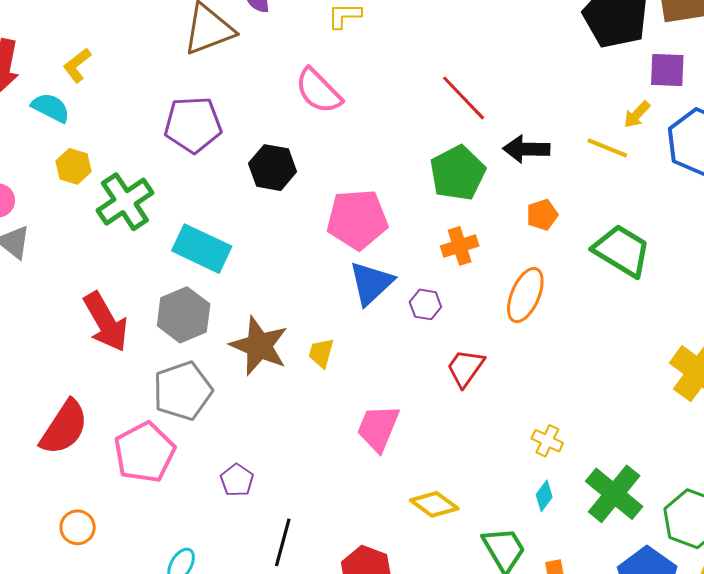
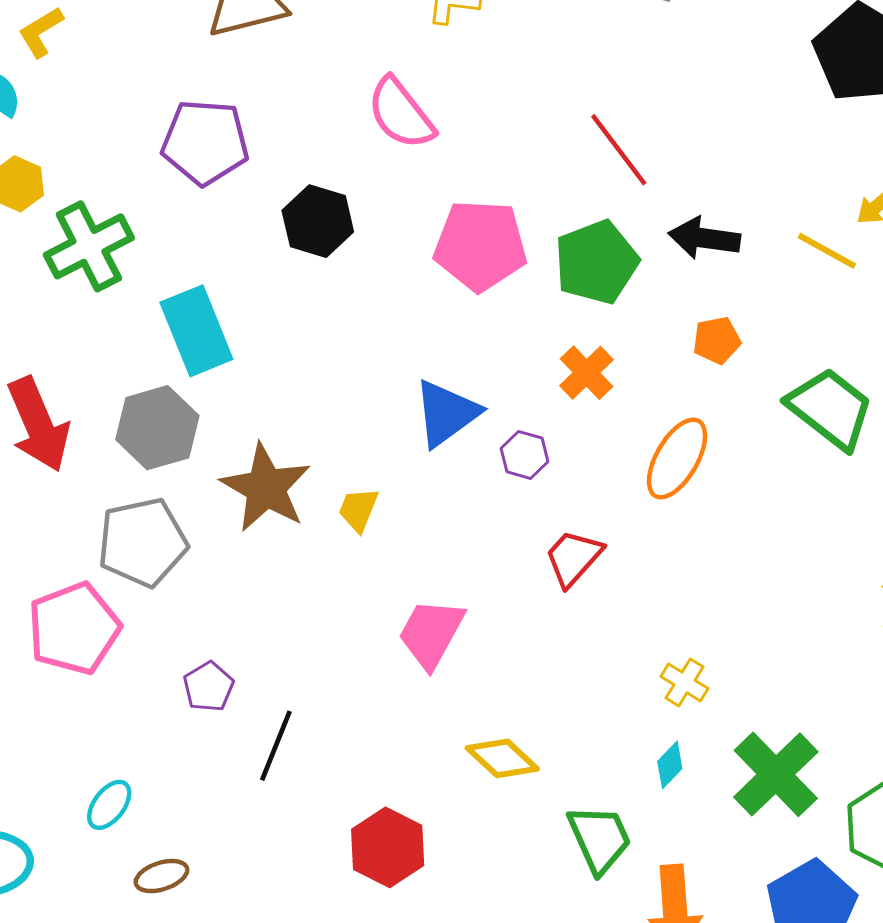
pink pentagon: (357, 219) -> (480, 246), moved
orange cross: (460, 246) -> (587, 373), turned -33
cyan rectangle: (202, 249) -> (196, 331), turned 36
black line: (283, 542) -> (276, 746), moved

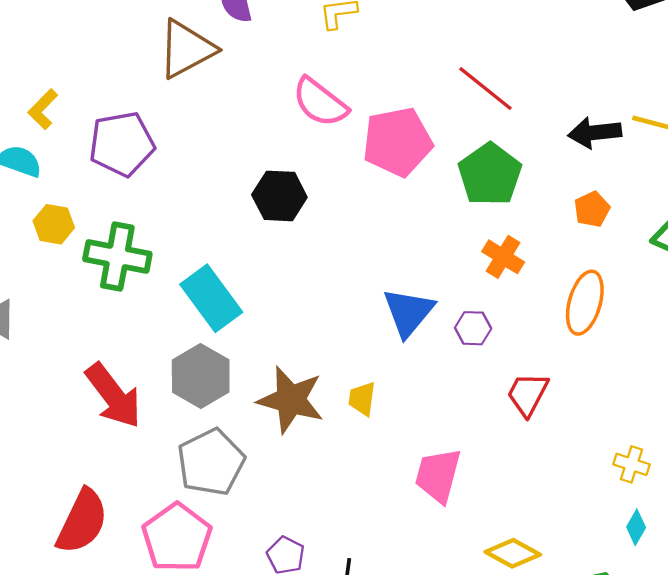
purple pentagon: (205, 142) -> (122, 144), moved
black arrow: (704, 238) -> (595, 133), moved
green cross: (89, 246) -> (117, 257), turned -38
pink pentagon: (480, 246) -> (397, 142), moved

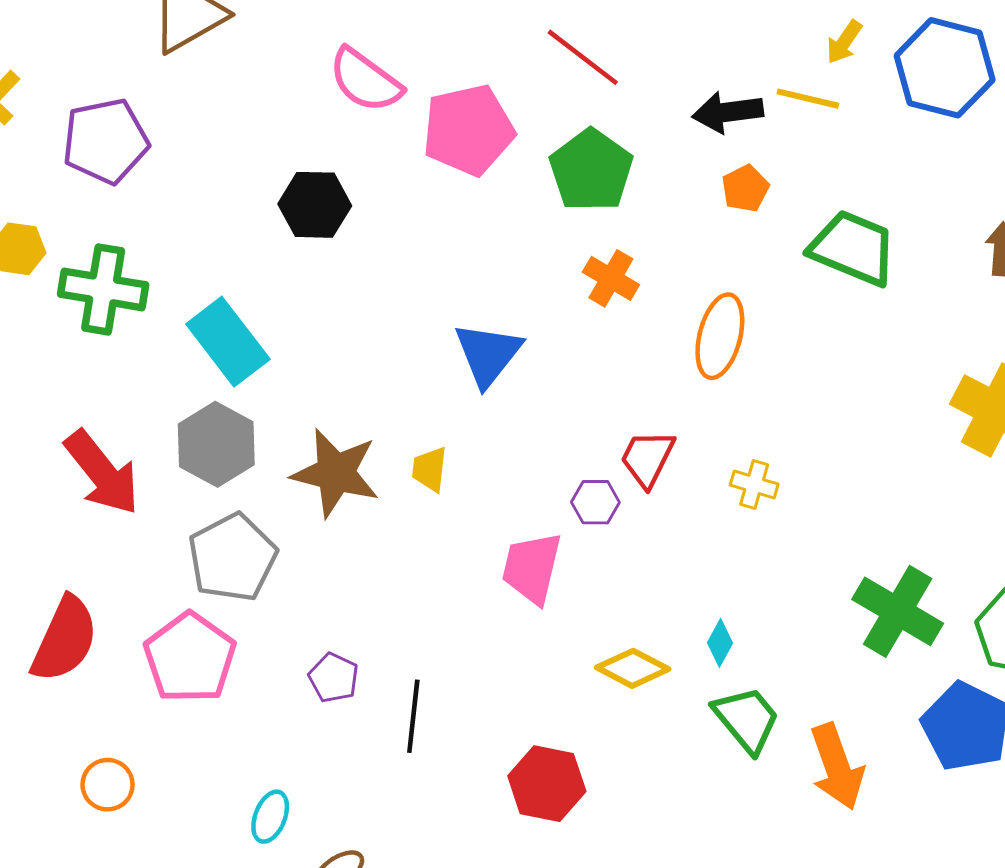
orange pentagon: (592, 209) -> (745, 188), moved
purple hexagon: (473, 328) -> (595, 502), moved
yellow cross: (632, 464) -> (754, 485), moved
cyan diamond: (636, 527) -> (720, 643), moved

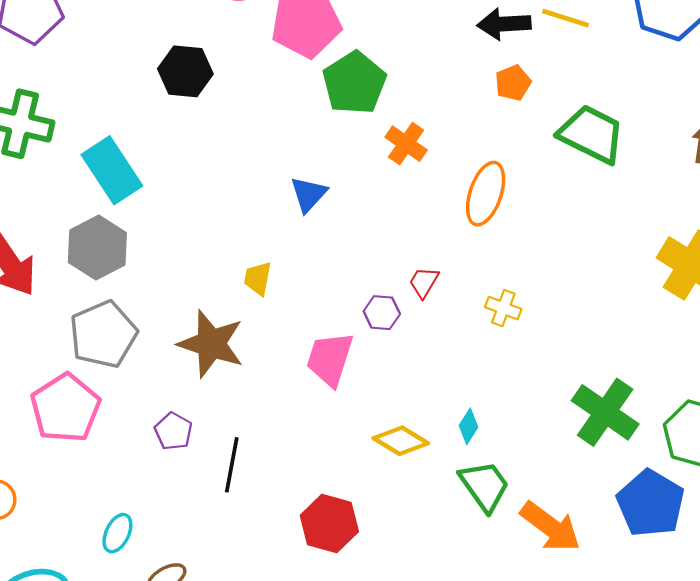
green pentagon: (591, 170) -> (354, 83), moved
blue triangle: (488, 354) -> (309, 194), size x0.7
red trapezoid: (647, 458) -> (424, 282), size x0.7
brown star: (336, 473) -> (211, 344), moved
orange arrow: (837, 767) -> (550, 527), turned -38

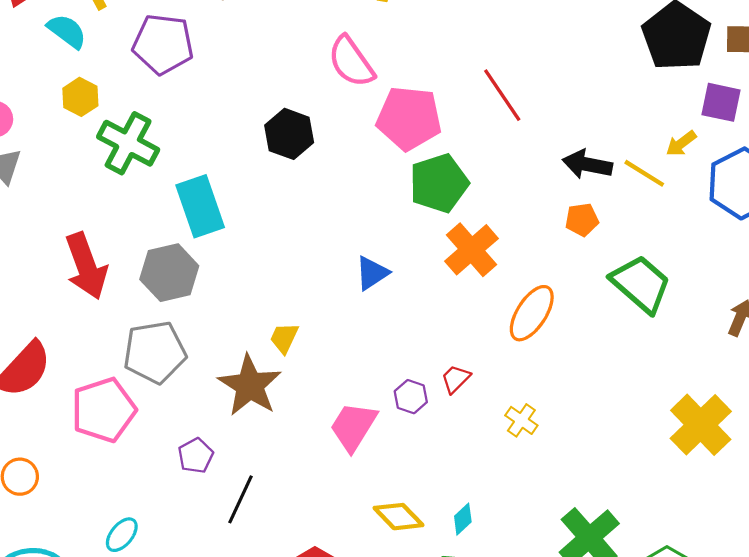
orange cross: (406, 144) -> (472, 250), size x1.4
yellow trapezoid: (258, 278) -> (284, 338), moved

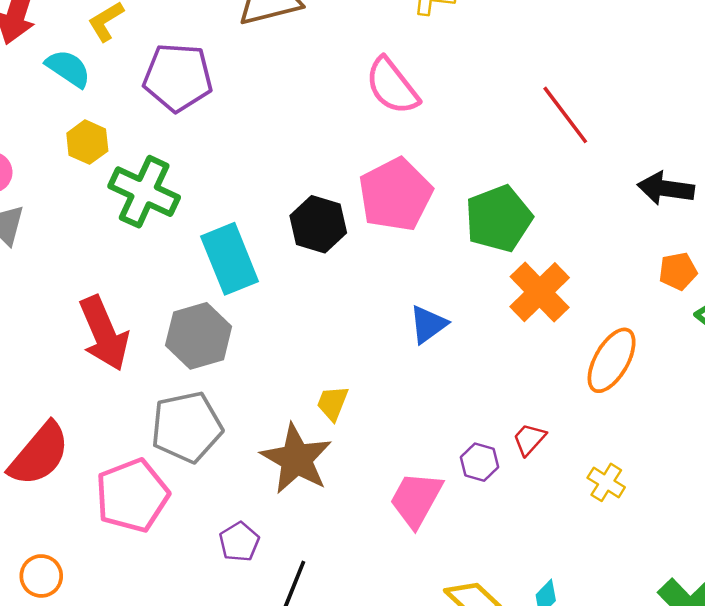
pink pentagon: (409, 118) -> (395, 195), moved, turned -30
black hexagon: (289, 134) -> (318, 224), moved
orange pentagon: (582, 220) -> (678, 271), moved

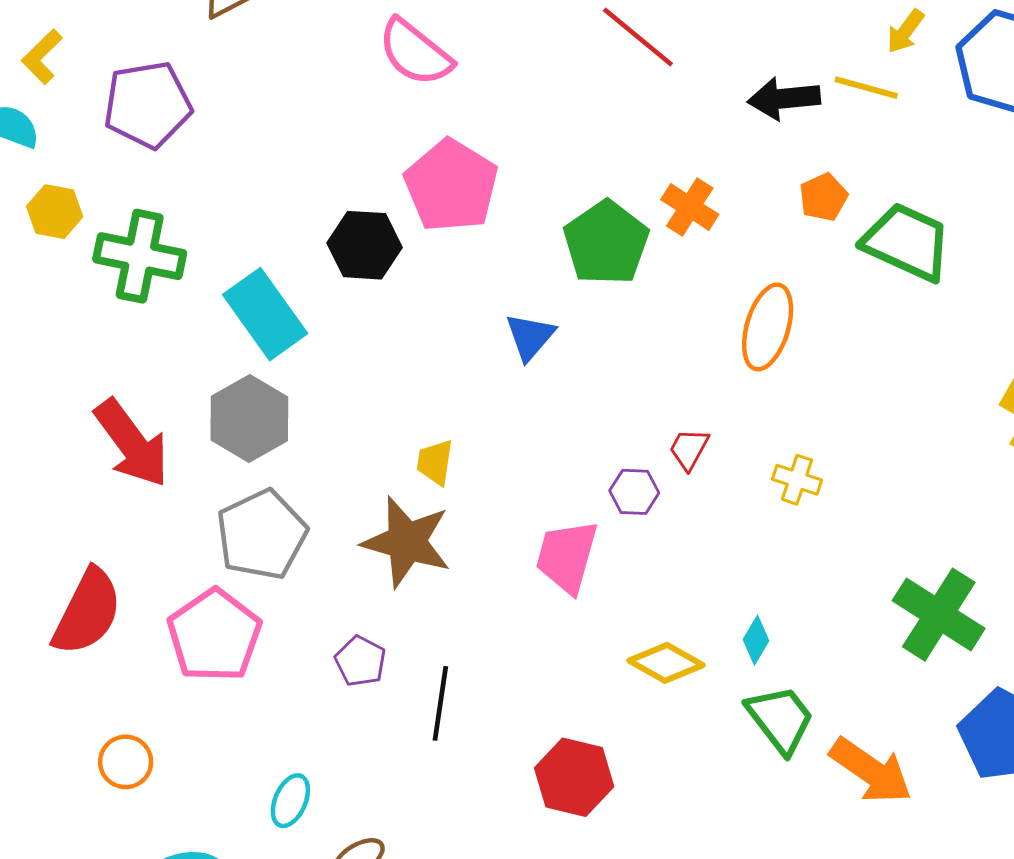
green pentagon: (499, 219) -> (606, 243), moved
orange cross: (540, 292) -> (690, 207), moved, size x0.7

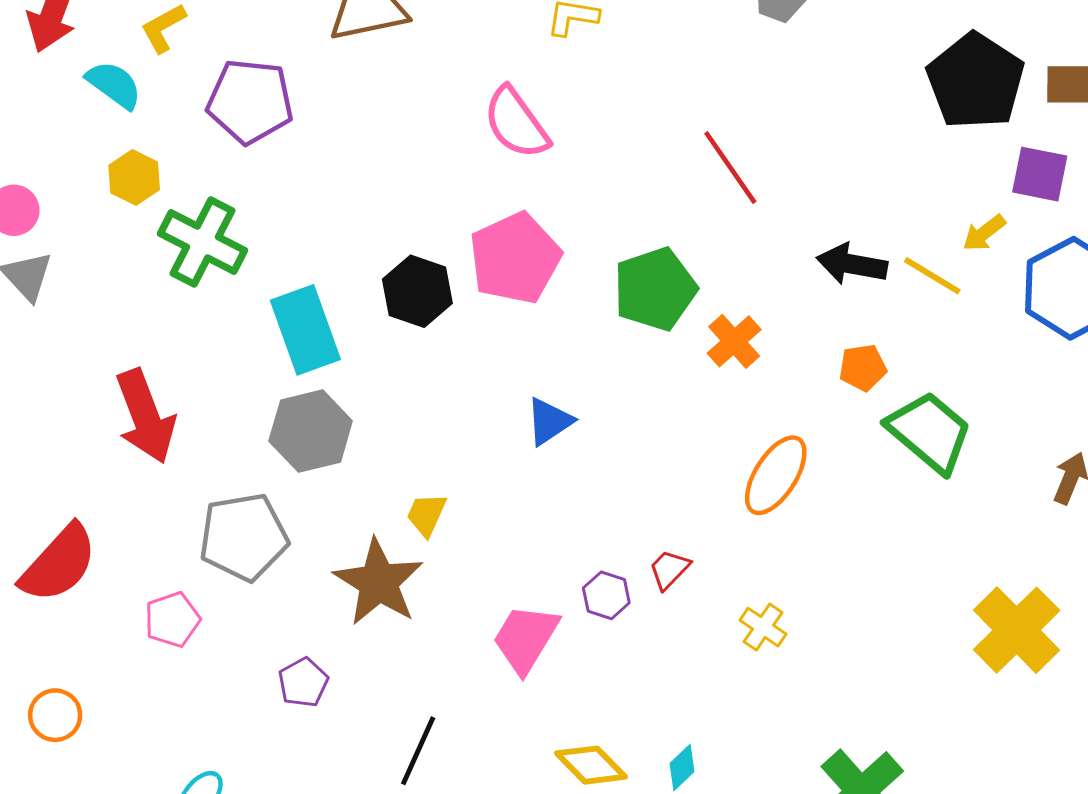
green pentagon: (606, 243) -> (655, 289), moved
gray hexagon: (249, 418) -> (311, 431), moved
pink pentagon: (214, 635) -> (172, 620), size x0.6
black line: (440, 703) -> (418, 751), moved

